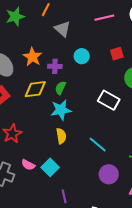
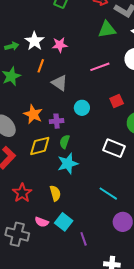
yellow semicircle: (61, 136) -> (55, 193), moved
purple line: (64, 196) -> (84, 239), moved

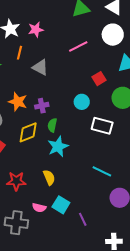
cyan circle: (82, 108) -> (82, 102), moved
red star: (22, 193) -> (16, 181), turned -30

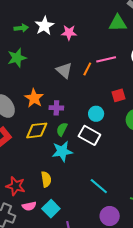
orange line: (19, 53) -> (87, 69), moved
white rectangle: (102, 126) -> (89, 135), moved
red star: (16, 181) -> (16, 186), moved
pink semicircle: (39, 208) -> (29, 206), turned -40

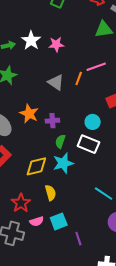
yellow diamond: (37, 130) -> (36, 166), moved
red star: (16, 186) -> (21, 203), turned 30
cyan square: (51, 209) -> (59, 221), turned 30

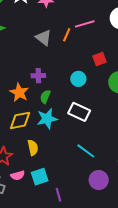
orange star: (29, 114) -> (19, 92), moved
white rectangle: (88, 144) -> (79, 112), moved

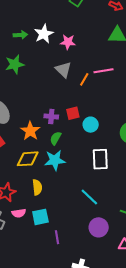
gray triangle: (44, 38) -> (63, 70), moved
red square: (99, 59) -> (73, 113), moved
white rectangle: (79, 112) -> (100, 159), moved, turned 55

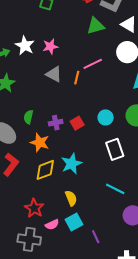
red square: (73, 113) -> (77, 123), moved
cyan circle: (91, 125) -> (106, 117), moved
green semicircle: (56, 138) -> (28, 117), moved
yellow semicircle: (37, 187) -> (71, 198), moved

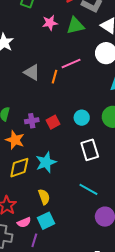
pink star: (50, 46) -> (50, 23), moved
purple line: (96, 237) -> (34, 240), moved, turned 40

